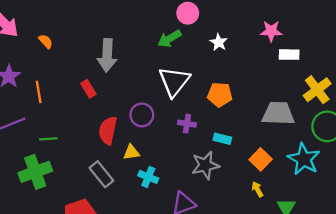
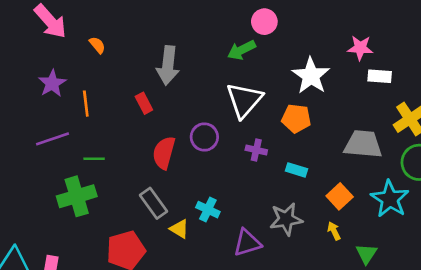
white star: (219, 42) -> (311, 76), moved, size x1.8
yellow triangle: (131, 152) -> (179, 229), moved, turned 36
gray star: (205, 165) -> (286, 219), moved

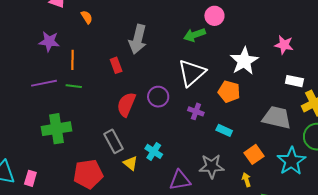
white rectangle: (380, 76) -> (294, 81), moved
purple star: (52, 83) -> (49, 41), turned 30
green line: (94, 159) -> (74, 86), moved

